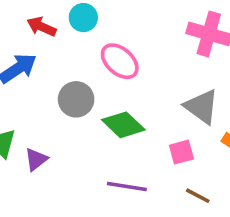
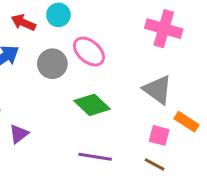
gray circle: (76, 99) -> (52, 64), moved
pink square: (181, 152) -> (159, 135), moved, turned 30

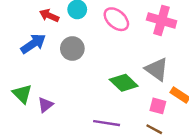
pink ellipse: (89, 52) -> (116, 19), moved
green diamond: (92, 105) -> (124, 83), moved

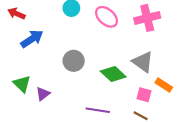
red arrow: (49, 16) -> (16, 14), moved
pink cross: (162, 20) -> (147, 18), turned -30
gray circle: (72, 49) -> (74, 61), moved

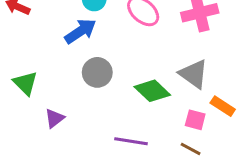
blue arrow: (32, 39) -> (80, 31), moved
green triangle: (22, 84) -> (25, 83), moved

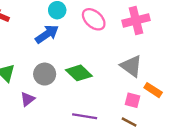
gray circle: (97, 72) -> (45, 74), moved
green diamond: (152, 91) -> (79, 73), moved

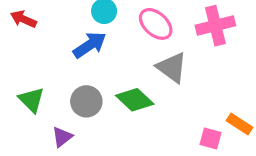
gray triangle: (131, 66) -> (172, 68), moved

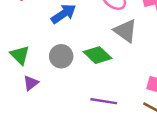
purple triangle: (62, 137) -> (31, 83), moved

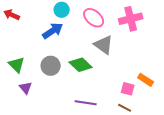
purple triangle: (31, 83) -> (26, 88), turned -32

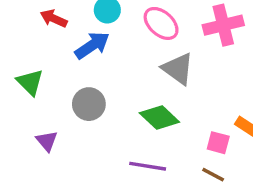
red arrow: (12, 15) -> (54, 18), moved
green triangle: (17, 65) -> (30, 82), moved
green diamond: (81, 65) -> (159, 118), moved

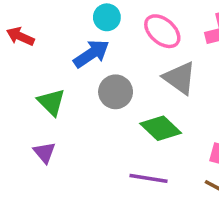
red arrow: (54, 18) -> (20, 36), moved
green triangle: (30, 82) -> (51, 102), moved
gray circle: (89, 104) -> (116, 92), moved

